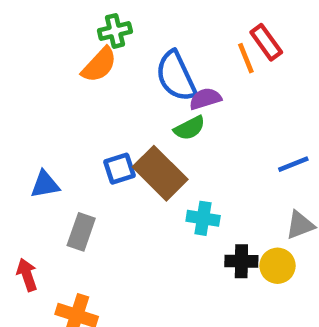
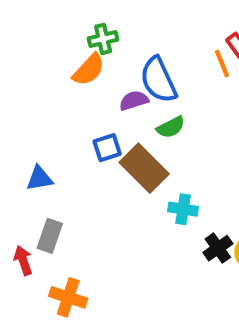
purple semicircle: (205, 99) -> (134, 100), moved
blue square: (120, 169) -> (107, 148), moved
gray rectangle: (81, 232) -> (50, 236), moved
black cross: (241, 261) -> (218, 248), turned -36

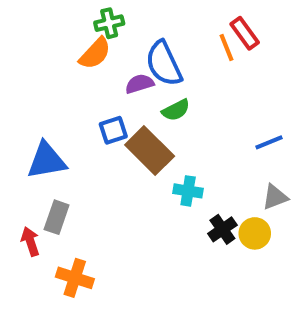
blue triangle: (40, 178) -> (46, 161), size x1.5

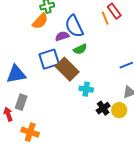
blue square: (113, 130) -> (49, 59), size x1.5

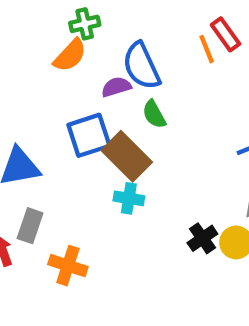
green semicircle: (80, 49) -> (154, 114), turned 88
cyan cross: (86, 89) -> (129, 198), moved
orange cross: (30, 132) -> (68, 266), moved

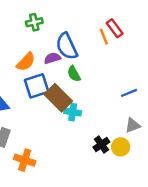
orange semicircle: (70, 55) -> (26, 62), moved
cyan cross: (129, 198) -> (73, 112), moved

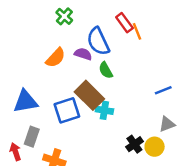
green cross: (34, 22) -> (64, 16), turned -35
red rectangle: (115, 28) -> (124, 23), moved
purple semicircle: (52, 58) -> (83, 54), turned 35
blue square: (37, 86) -> (67, 110), moved

